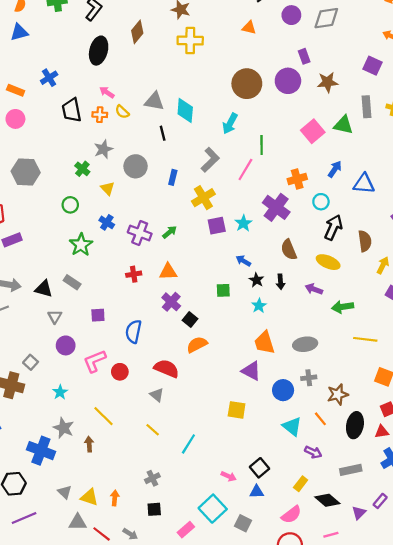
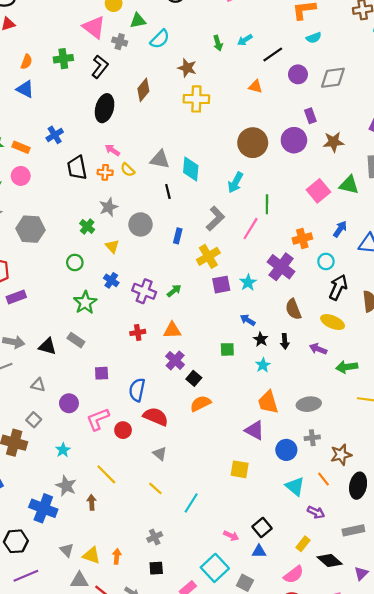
blue triangle: (19, 32) -> (25, 89), turned 42
gray triangle: (55, 317) -> (38, 385), moved, turned -48
red semicircle: (167, 369) -> (156, 417), moved

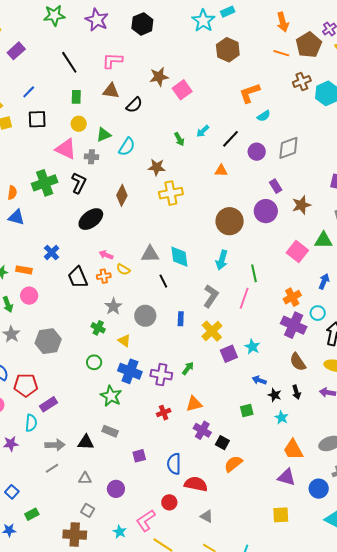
green cross: (63, 59) -> (45, 183), size x1.4
black ellipse: (105, 108) -> (91, 219), turned 50
purple cross: (281, 267) -> (294, 325), moved
blue cross: (111, 280) -> (130, 371), size x1.6
pink L-shape: (98, 419) -> (146, 520), moved

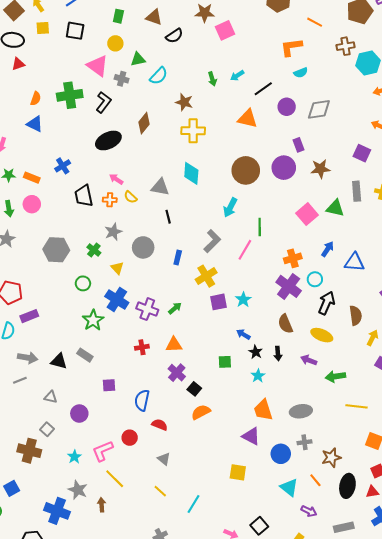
orange line: (281, 53) -> (315, 22), moved
orange triangle: (221, 171) -> (248, 119), size x1.5
cyan diamond: (179, 257) -> (191, 173), moved
gray hexagon: (48, 341) -> (56, 250), moved
red semicircle: (196, 484) -> (160, 425), size x0.7

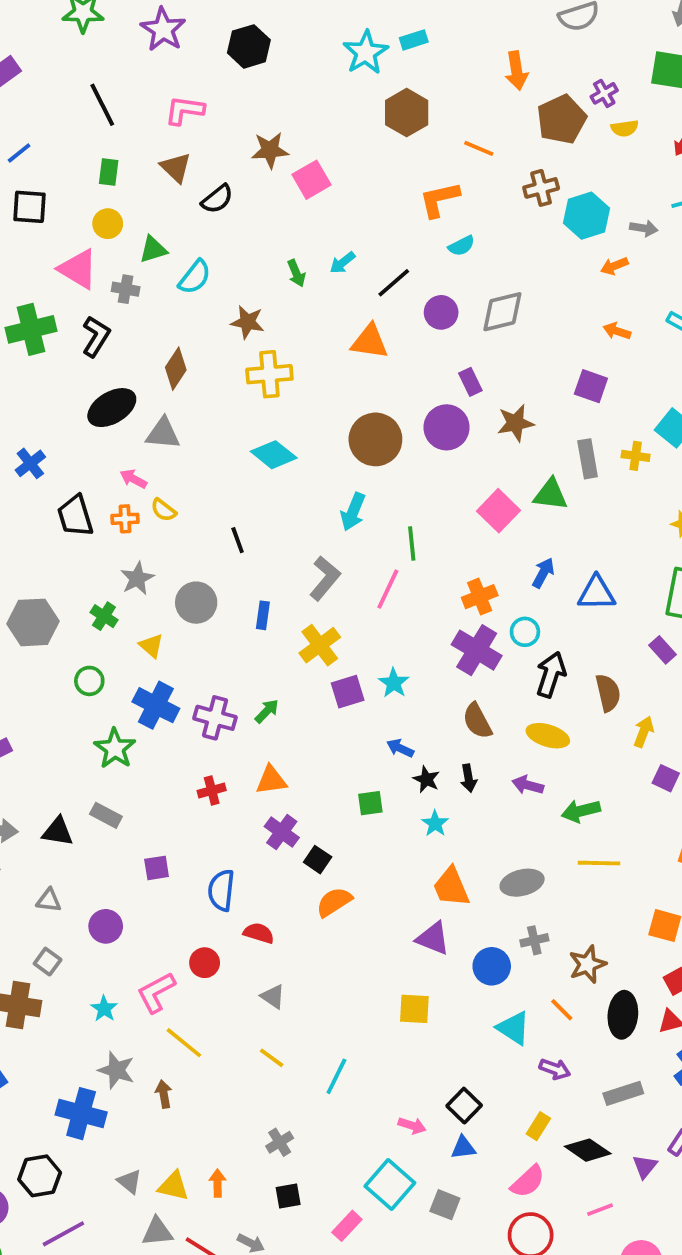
brown triangle: (154, 17) -> (176, 168), turned 30
cyan diamond: (191, 173) -> (274, 455), turned -50
gray triangle: (160, 187) -> (163, 433), moved
yellow line: (357, 406) -> (599, 863), moved

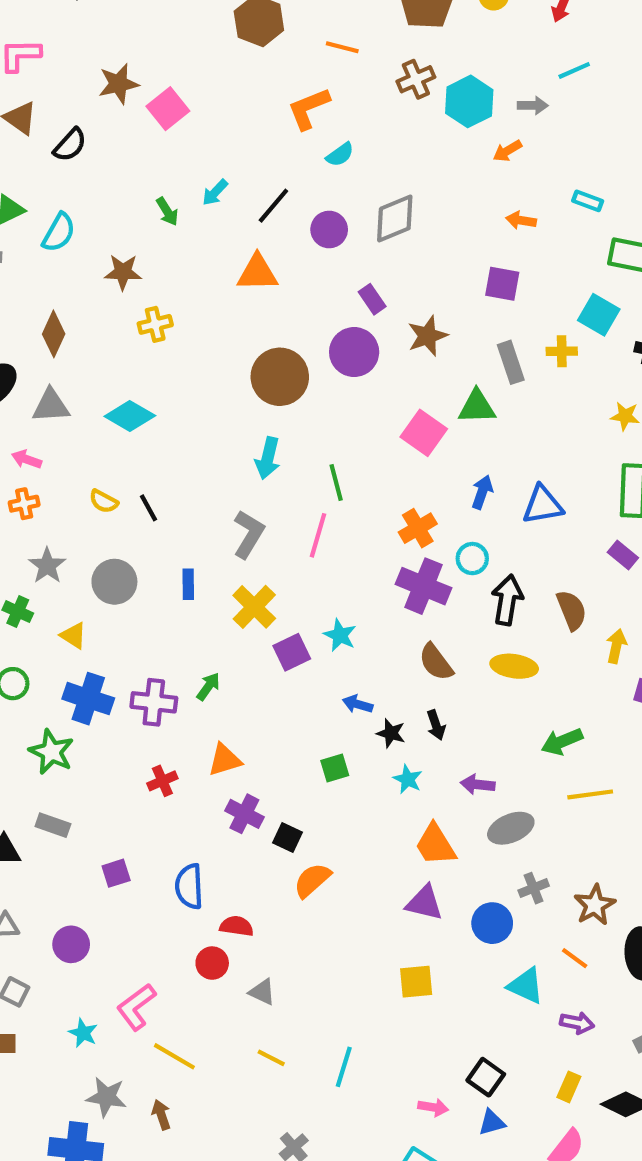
yellow cross: (269, 374) -> (155, 324), size x0.7
cyan diamond: (274, 455) -> (130, 416), moved
yellow semicircle: (163, 510) -> (104, 501), moved
purple arrow: (528, 785) -> (478, 784), moved
red circle: (205, 963) -> (212, 963), moved

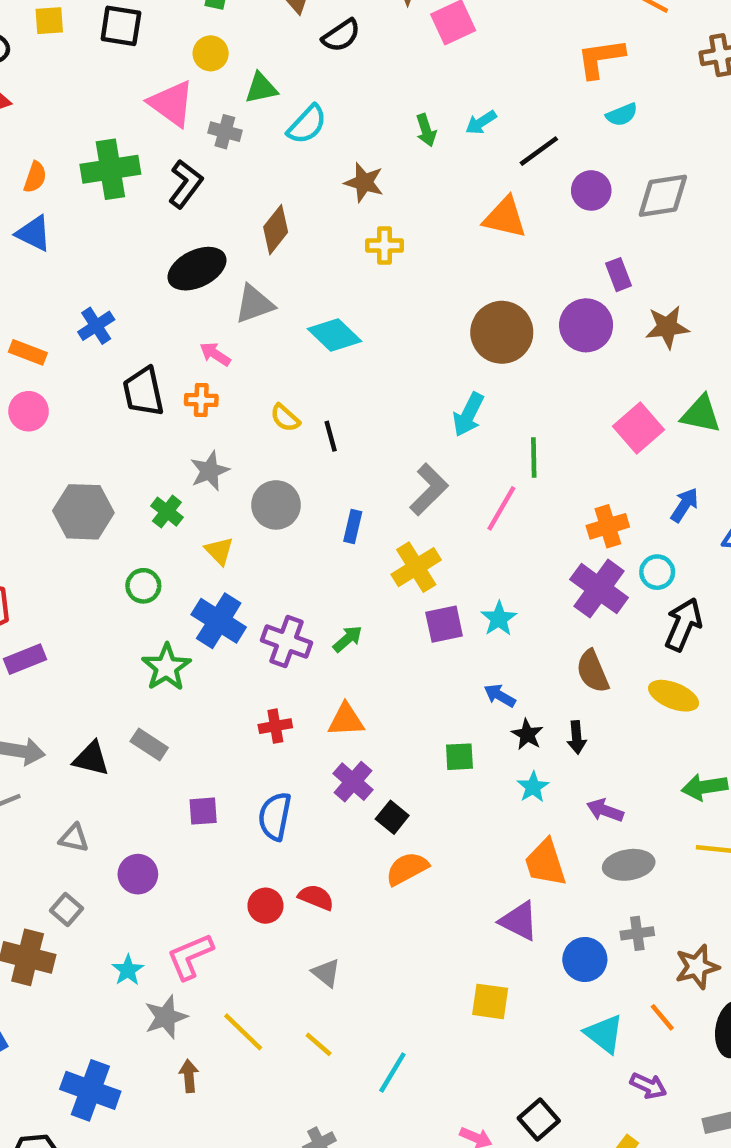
gray triangle: (51, 406) -> (254, 304), turned -30
blue semicircle: (189, 886) -> (275, 816), moved
red circle: (212, 963) -> (265, 906), moved
yellow line: (174, 1056) -> (243, 1032), moved
gray star: (106, 1097) -> (166, 1017), moved, turned 30

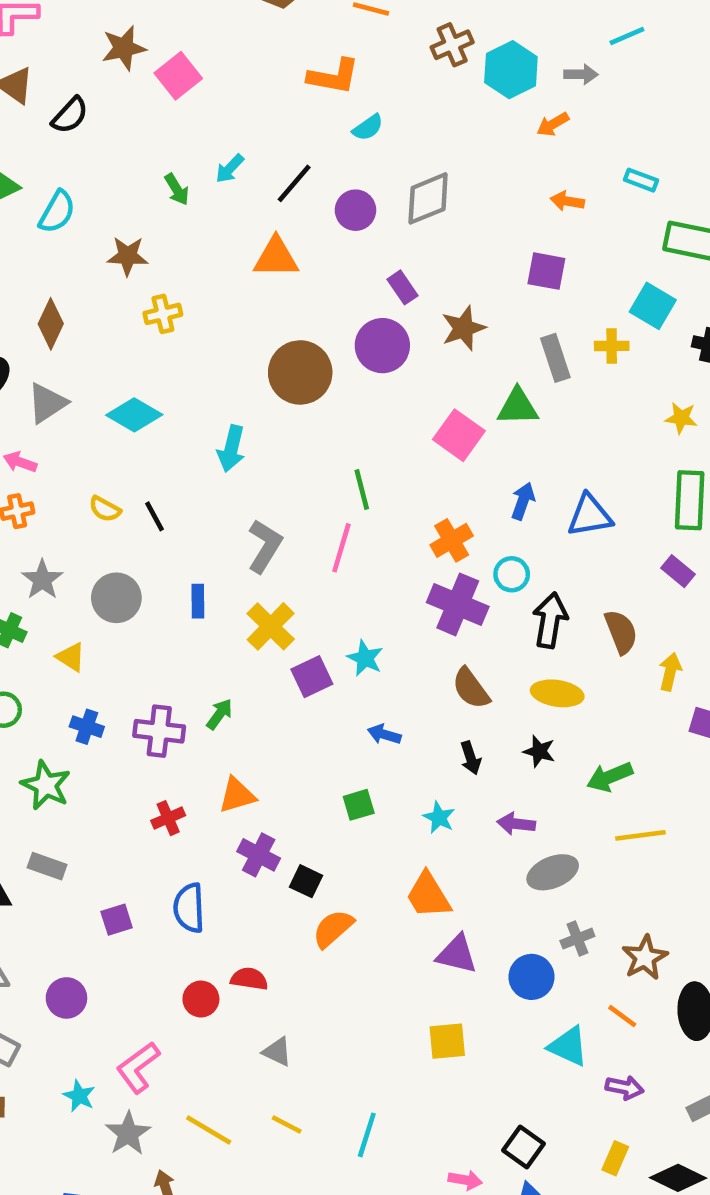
orange L-shape: (601, 58) -> (333, 76), turned -148
cyan arrow: (468, 415) -> (231, 449), moved
blue cross: (219, 621) -> (87, 727), size x0.6
black star: (527, 734) -> (539, 751), moved
orange trapezoid: (545, 863) -> (428, 895), moved

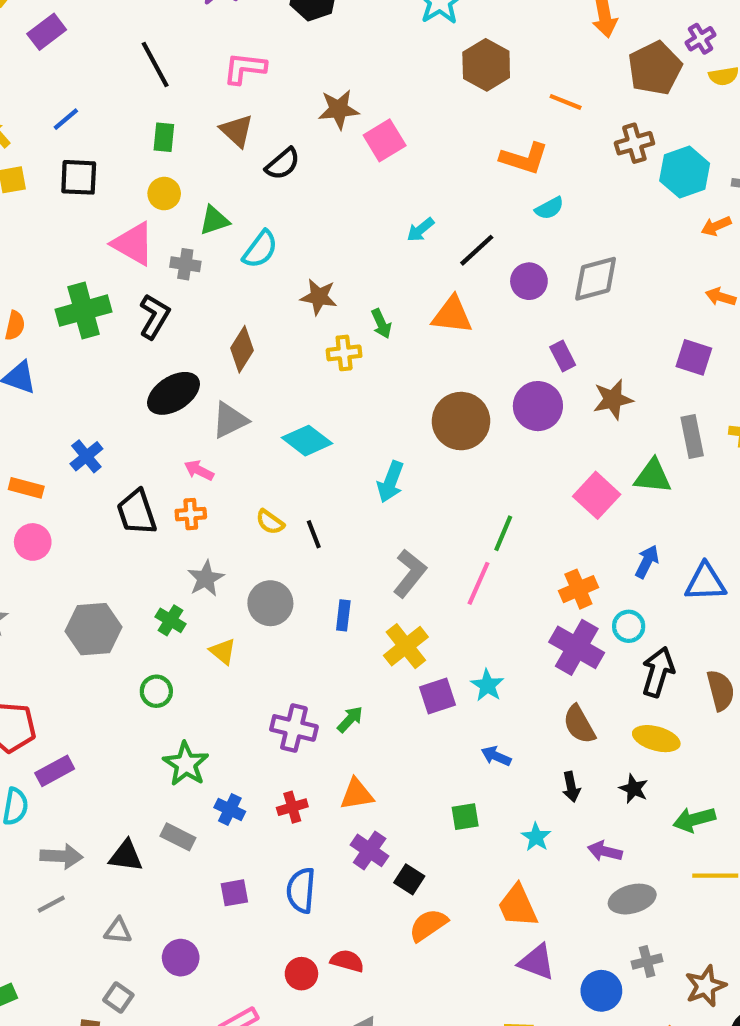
green arrow: (177, 189) -> (381, 324), moved
green line: (362, 490) -> (503, 533), turned 30
blue cross: (87, 727) -> (230, 810), moved

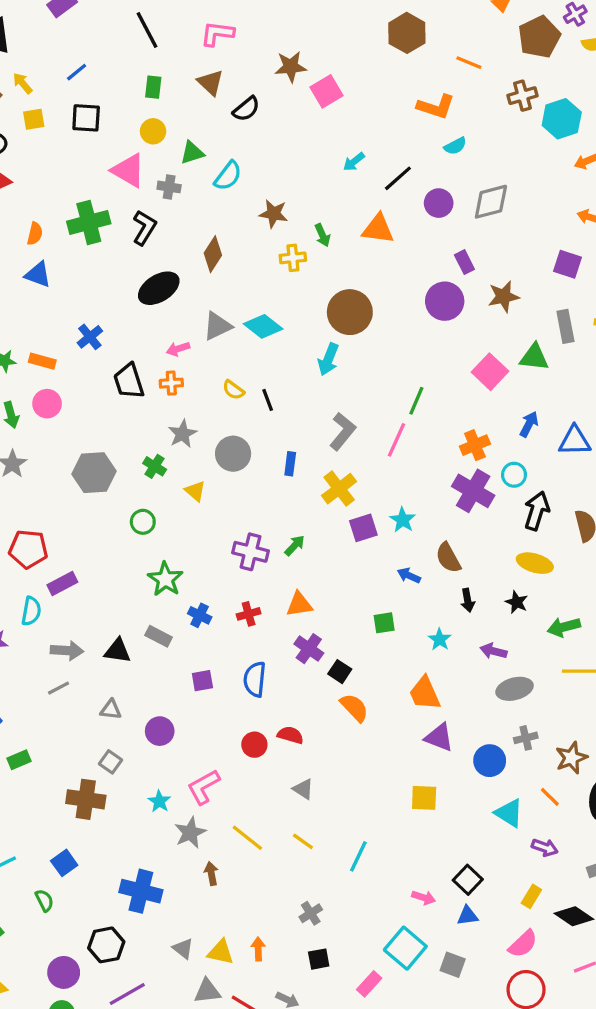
gray triangle: (230, 420) -> (217, 326), moved
brown circle: (461, 421) -> (350, 312), moved
pink arrow: (199, 470) -> (178, 349), turned -45
brown semicircle: (579, 724) -> (448, 558), moved
orange semicircle: (428, 925) -> (354, 708), turned 80

